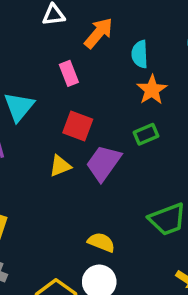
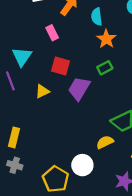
yellow triangle: (60, 166) -> (42, 91), moved
yellow semicircle: (101, 242) -> (105, 142), moved, turned -42

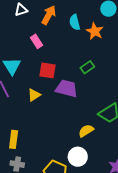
orange star: (106, 39) -> (95, 31), moved
purple trapezoid: (79, 88) -> (67, 89), turned 80
yellow semicircle: (105, 142) -> (86, 131), moved

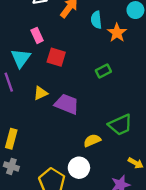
pink rectangle: (36, 41) -> (37, 35), moved
red square: (48, 70) -> (56, 57), moved
purple trapezoid: (67, 89) -> (67, 104), moved

